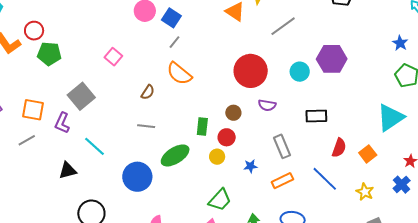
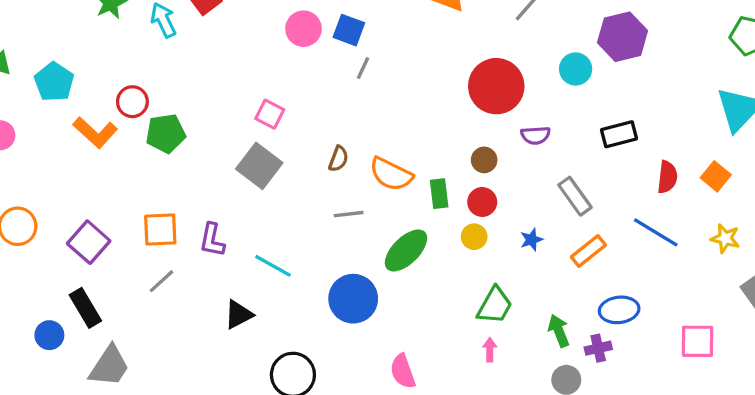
orange semicircle: (179, 74) -> (391, 174), moved
gray square: (81, 96) -> (259, 166), moved

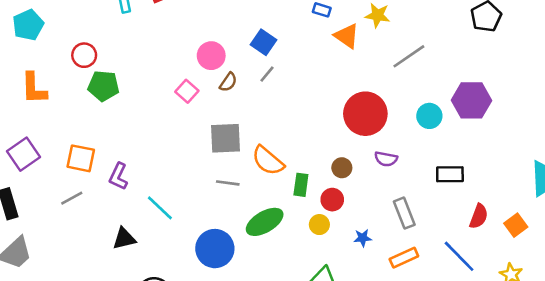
pink circle: (304, 29) -> (211, 56), moved
orange L-shape: (95, 132) -> (34, 88), moved, turned 32
brown semicircle: (338, 159) -> (228, 82), moved
gray square: (259, 166) -> (225, 138), moved, turned 36

